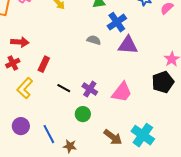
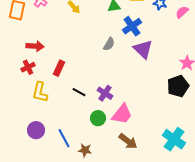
gray semicircle: (94, 40) -> (109, 44), turned 104
purple triangle: (128, 45) -> (143, 49), turned 40
yellow L-shape: (25, 88) -> (40, 92), turned -30
pink trapezoid: (122, 92) -> (122, 114), moved
cyan cross: (143, 135) -> (174, 139), moved

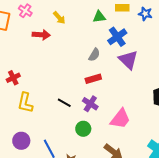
red arrow: (35, 46) -> (41, 35), moved
red rectangle: (59, 68) -> (93, 79), moved, turned 49
pink trapezoid: (122, 114) -> (120, 119), moved

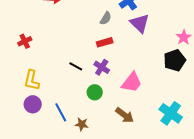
yellow L-shape: (25, 103) -> (32, 80), moved

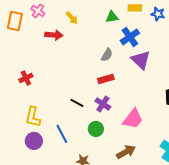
blue line: (61, 112) -> (62, 134), moved
brown arrow: (125, 115) -> (126, 152), turned -66

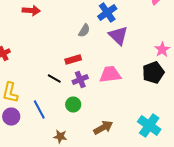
red rectangle: (106, 79) -> (73, 60), moved
purple cross: (103, 104) -> (80, 80), turned 35
pink trapezoid: (133, 119) -> (110, 74), moved, turned -135

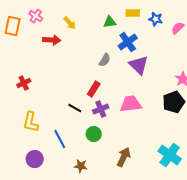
red rectangle: (73, 60) -> (94, 89), turned -42
purple circle: (11, 116) -> (35, 159), moved
brown arrow: (103, 128) -> (124, 157), turned -36

